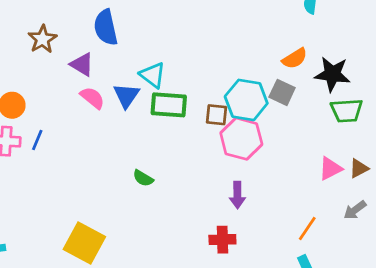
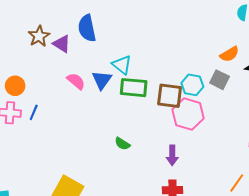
purple triangle: (82, 64) -> (62, 44), moved
cyan hexagon: (246, 100) -> (192, 85), size x0.7
brown square: (216, 115) -> (170, 96), size x1.5
green semicircle: (143, 178) -> (122, 144), moved
purple arrow: (237, 195) -> (172, 155), moved

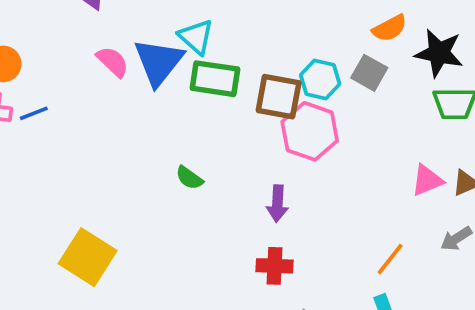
blue triangle: (102, 80) -> (159, 62), size x1.4
blue line: (34, 112) -> (34, 113), turned 42

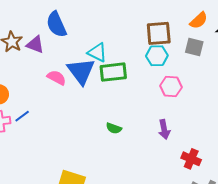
cyan hexagon: (320, 79) -> (157, 56), moved
brown square: (279, 97) -> (159, 33), moved
pink hexagon: (310, 131) -> (171, 86), size x0.7
red cross: (274, 266) -> (191, 159), moved, turned 36

